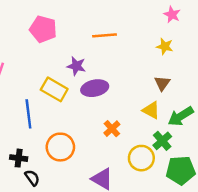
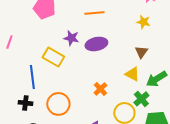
purple ellipse: (95, 88) -> (96, 44), moved
black cross: (19, 158) -> (25, 103), moved

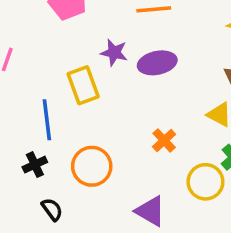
yellow rectangle: (53, 57) -> (83, 85), turned 40
black cross: (25, 103) -> (35, 165), turned -32

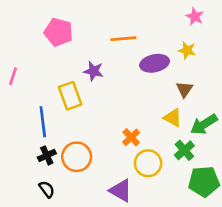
purple ellipse: (157, 63) -> (155, 63), moved
black cross: (35, 165) -> (47, 155), moved
yellow circle: (205, 182) -> (148, 163), moved

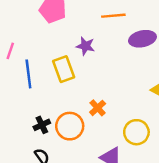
blue line: (43, 122) -> (28, 74), moved
orange cross: (131, 137) -> (98, 108), moved

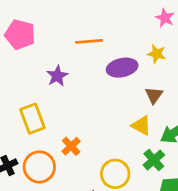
purple star: (85, 46) -> (57, 76), turned 30
yellow rectangle: (64, 69) -> (32, 119), moved

